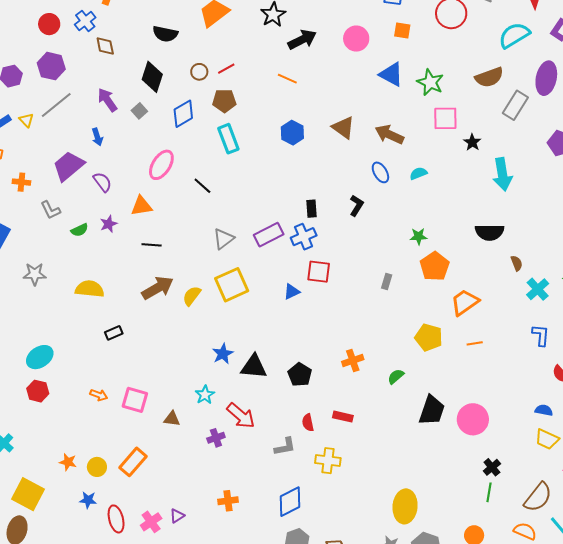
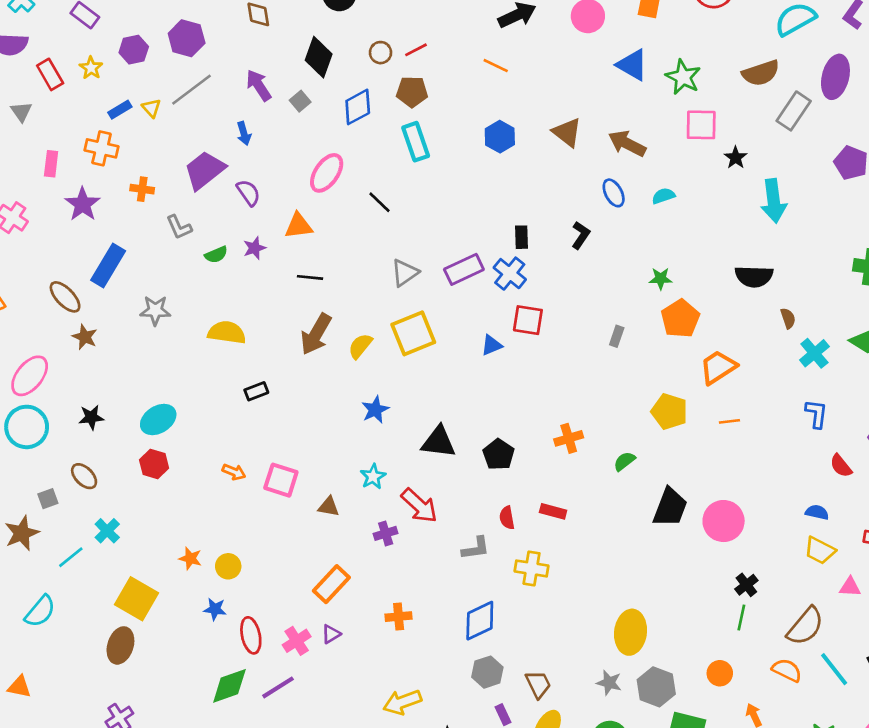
blue cross: (304, 237) -> (510, 274), turned -30
brown arrow: (158, 288) -> (316, 334), turned 148
blue star: (223, 354) -> (375, 410), moved
orange rectangle: (133, 462) -> (331, 584), moved

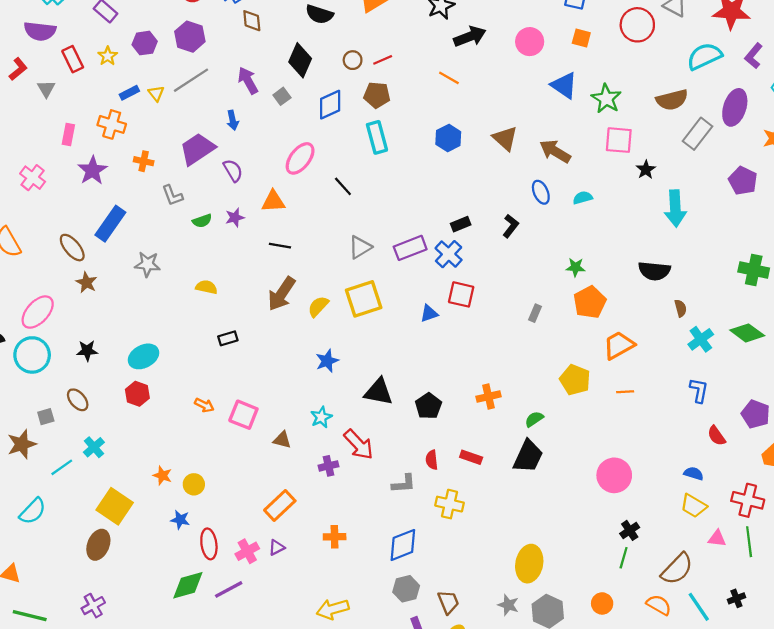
black rectangle: (521, 237) -> (461, 224), turned 66
yellow semicircle: (227, 332) -> (206, 287), size x0.7
black trapezoid: (670, 507) -> (528, 456), moved

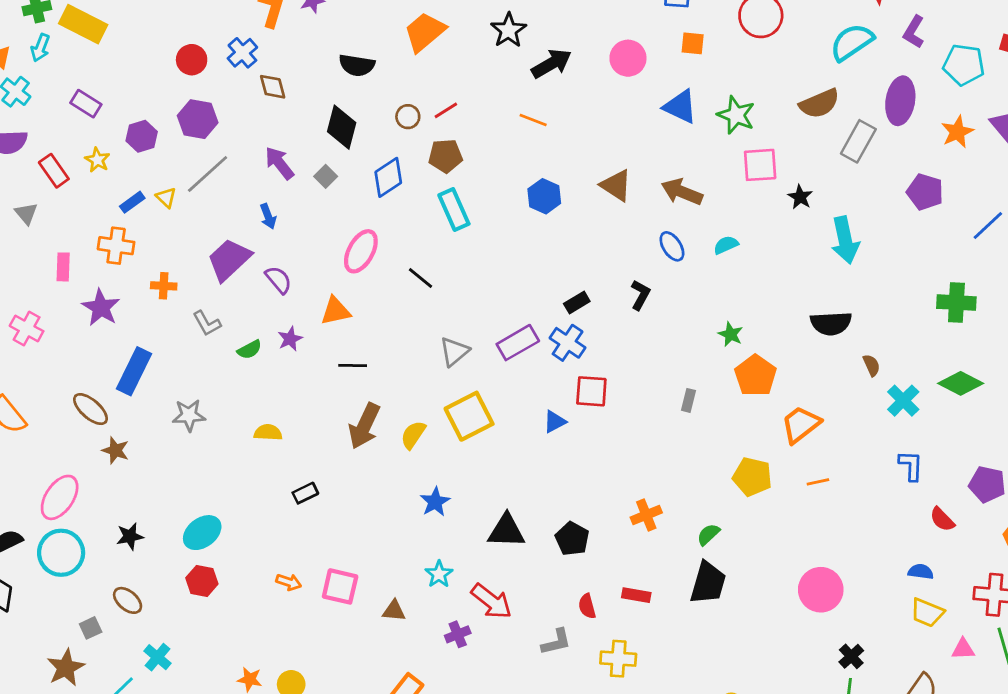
green star: (575, 267) -> (731, 334), turned 30

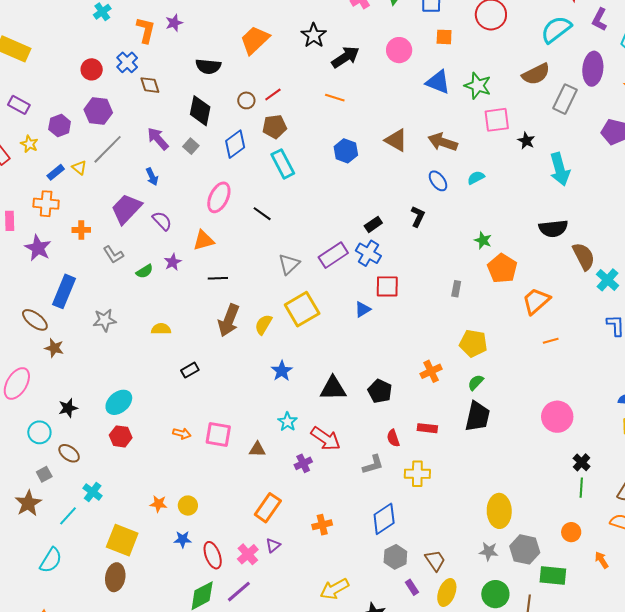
brown semicircle: (872, 365) -> (584, 256), size x1.8
yellow pentagon: (752, 477) -> (473, 343), moved
cyan circle: (61, 553) -> (39, 432), moved, size x0.7

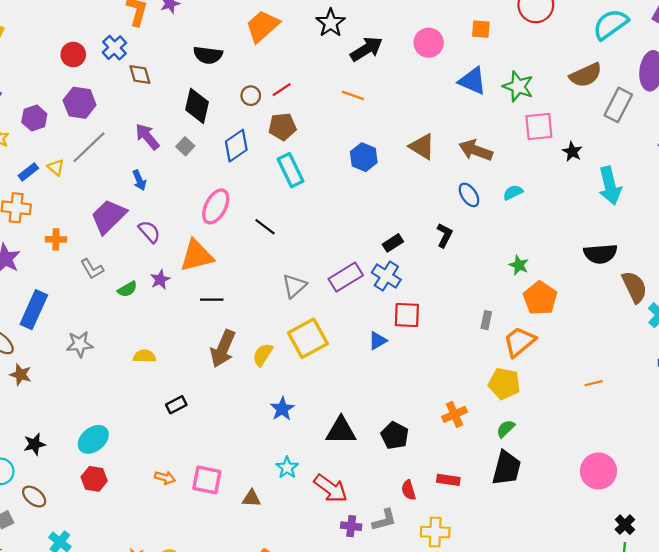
orange triangle: (204, 240) -> (197, 256), size x1.4
orange trapezoid: (536, 301) -> (519, 342), moved
purple cross: (303, 463) -> (351, 526), moved, turned 30

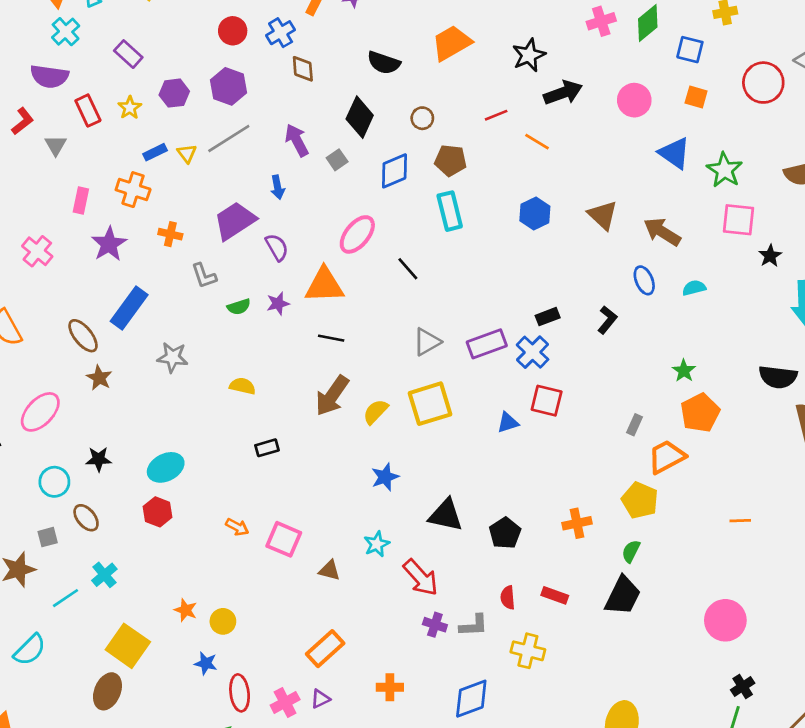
red line: (282, 90) -> (496, 115), moved
green semicircle: (506, 429) -> (631, 551), turned -30

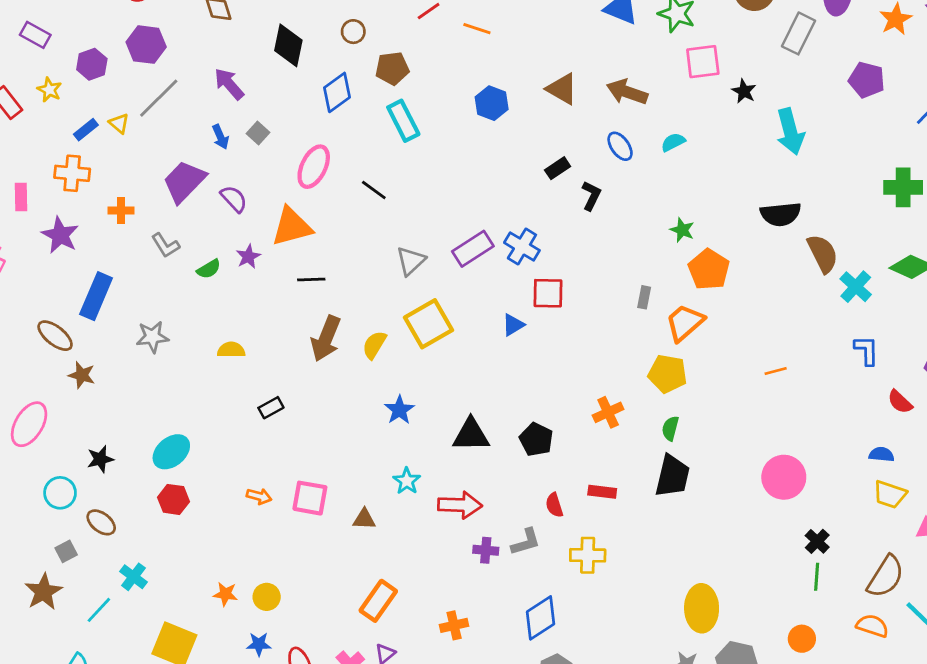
gray square: (337, 160) -> (258, 133), moved
black rectangle: (548, 317) -> (558, 168), moved
red arrow: (421, 578) -> (460, 505), turned -33

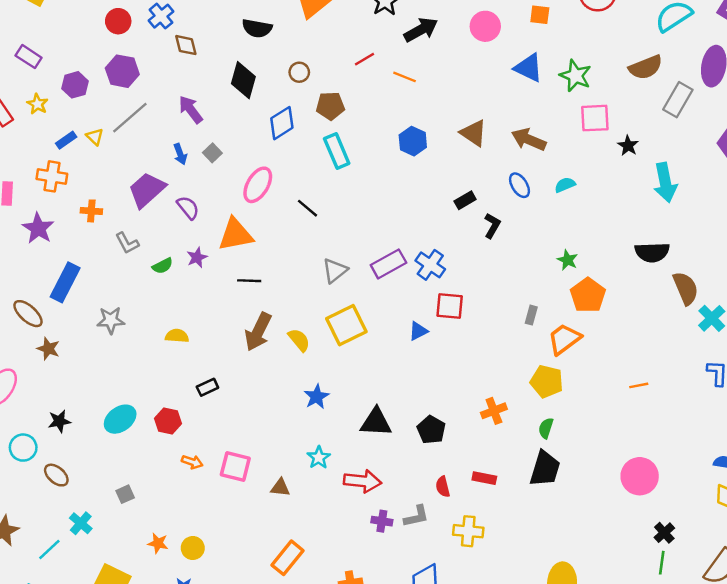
yellow semicircle: (374, 345) -> (299, 340), turned 105
red hexagon: (173, 499) -> (168, 421), moved
gray square: (66, 551) -> (125, 494), moved

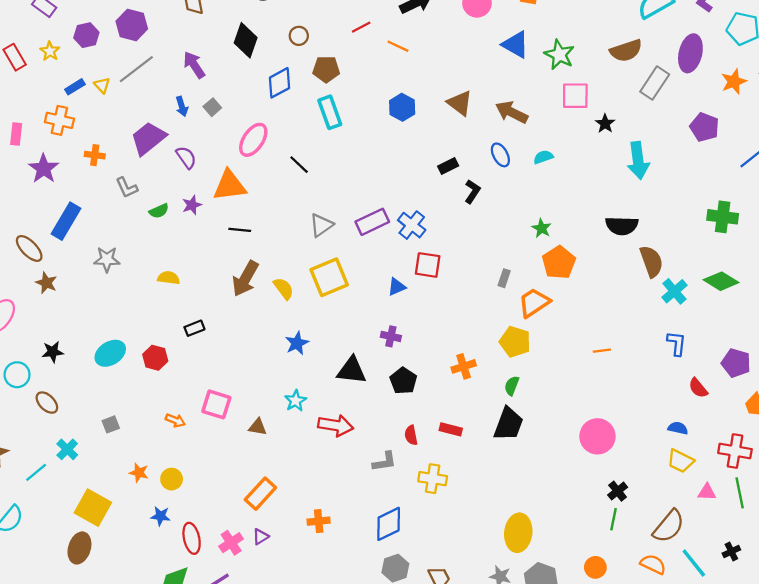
orange arrow: (192, 462) -> (175, 420), moved
purple cross: (382, 521) -> (391, 336), moved

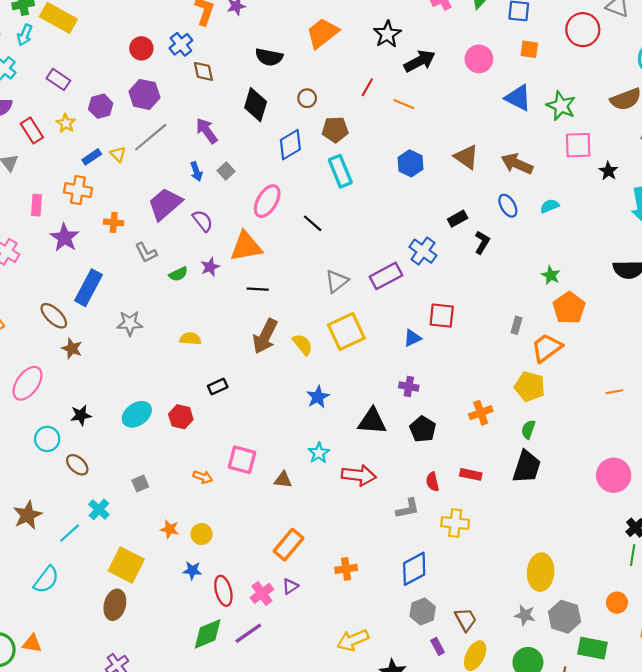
red line: (361, 27) -> (367, 87), turned -30
blue cross: (412, 225) -> (423, 251), moved

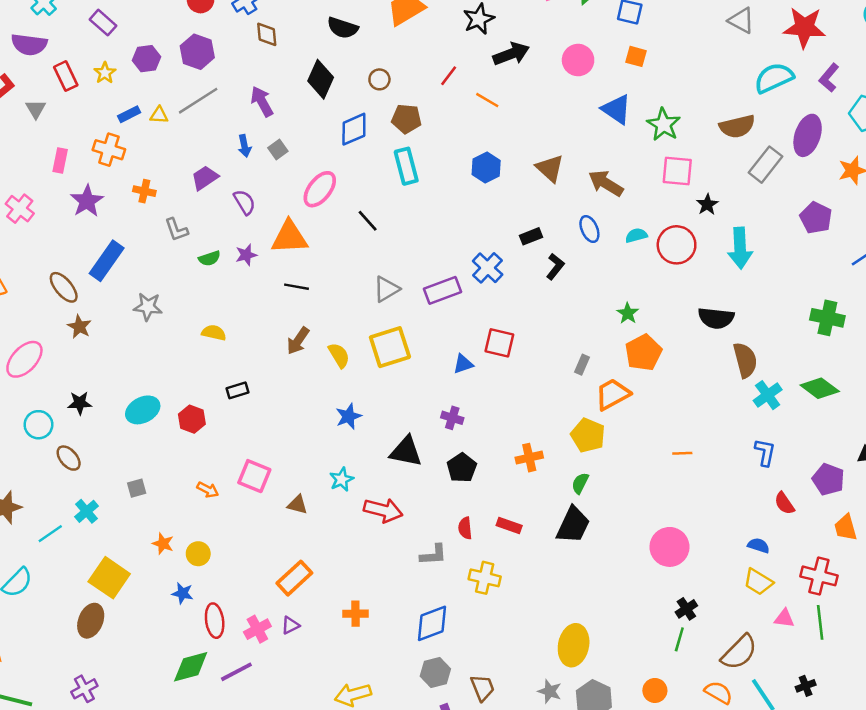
red circle: (583, 30) -> (677, 245), moved
yellow triangle: (118, 154) -> (159, 115), turned -49
purple trapezoid: (165, 204) -> (205, 178), size x0.7
brown arrow: (265, 336) -> (298, 341), size x0.7

